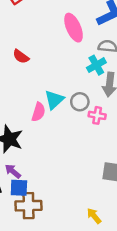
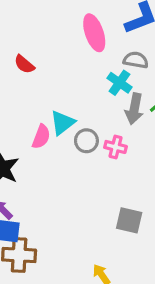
cyan cross: (96, 65) -> (119, 83), turned -30
gray circle: (80, 102) -> (86, 141), moved

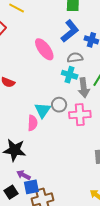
gray circle: (86, 141) -> (59, 105), moved
pink cross: (116, 147) -> (80, 115), size x1.5

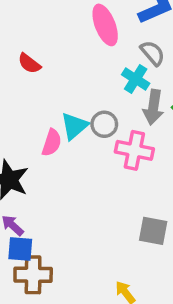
gray semicircle: (75, 58) -> (153, 53), turned 42

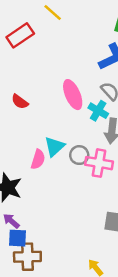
pink ellipse: (105, 25) -> (73, 95), moved
gray circle: (104, 124) -> (79, 155), moved

